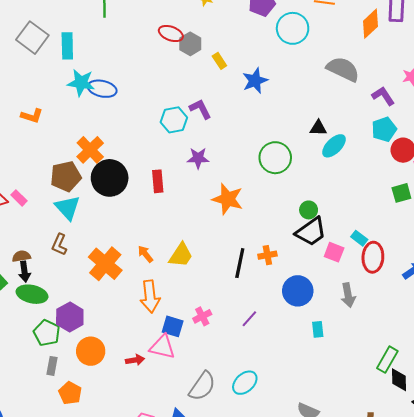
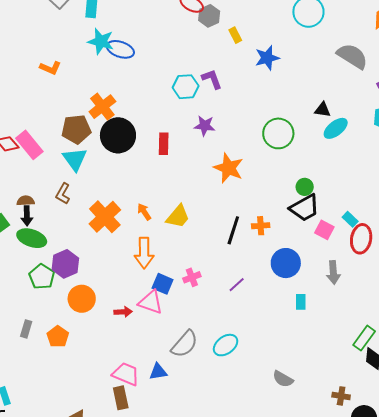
pink rectangle: (19, 198) -> (29, 145), size x1.8
gray rectangle: (52, 366) -> (26, 329), moved

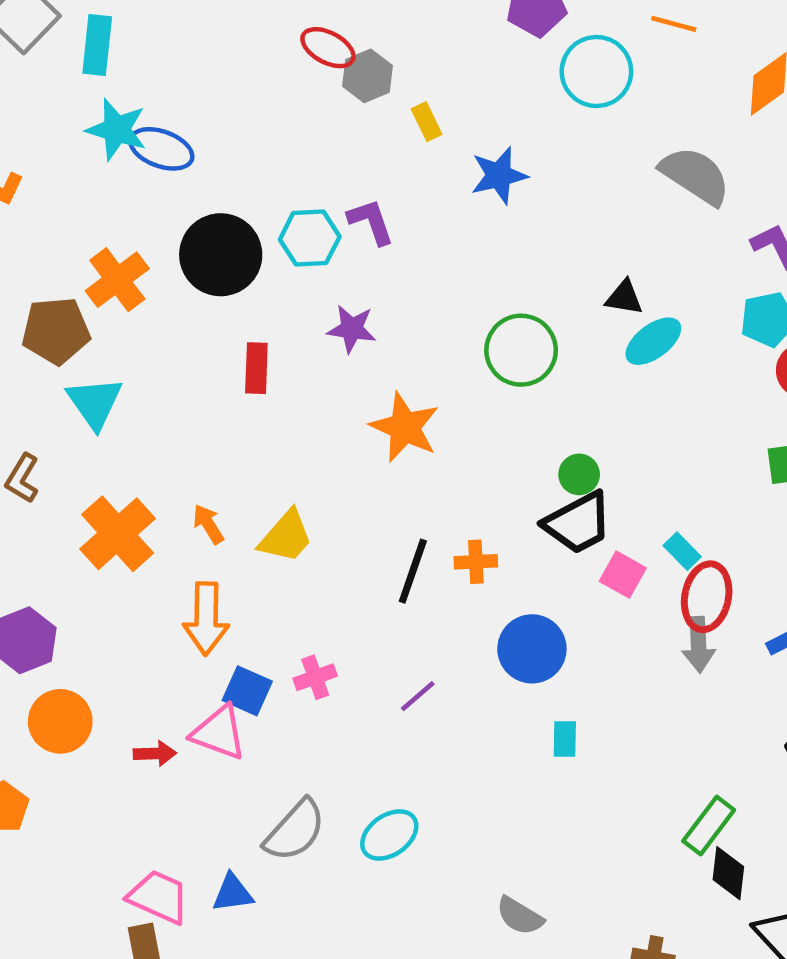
black circle: (118, 135) -> (221, 255), moved
cyan triangle: (75, 159) -> (95, 403), moved
gray arrow: (333, 272) -> (699, 645), moved

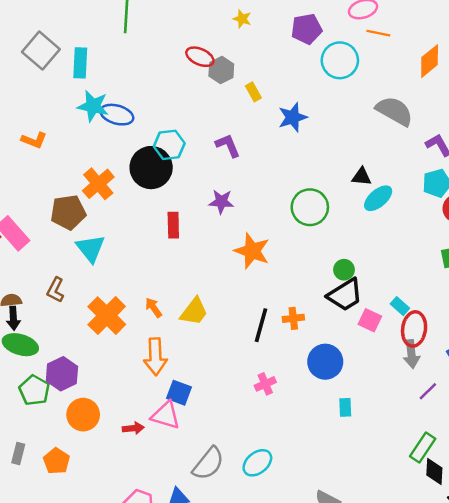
cyan hexagon: (310, 238) -> (169, 145), moved
pink cross: (315, 677) -> (265, 384), moved
purple line: (418, 696) -> (428, 391), moved

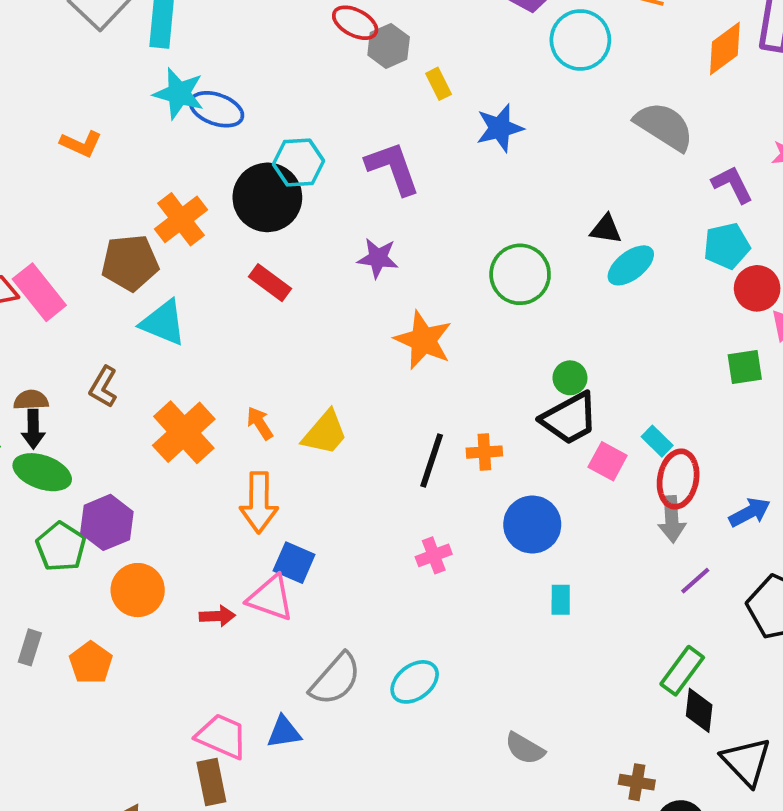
purple L-shape: (228, 145) -> (393, 168), size x1.4
red rectangle: (173, 225) -> (270, 283), moved, turned -55
cyan triangle: (91, 248) -> (163, 323), turned -32

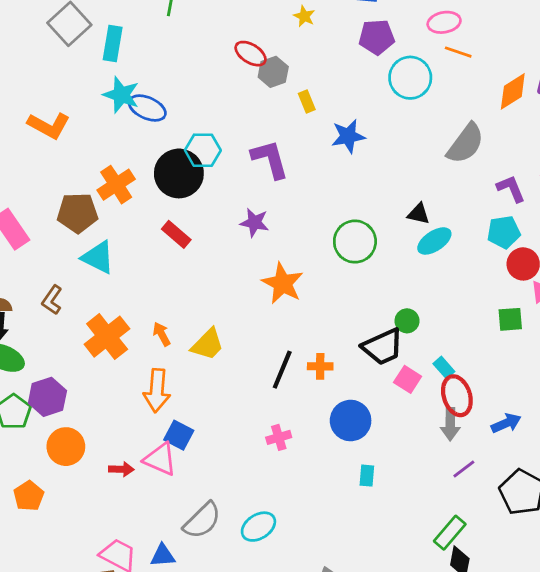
gray semicircle: (664, 126) -> (465, 144), turned 90
orange L-shape: (81, 144) -> (49, 126), size x1.4
green circle: (570, 378) -> (407, 321), moved
red ellipse: (678, 479) -> (457, 396), turned -33

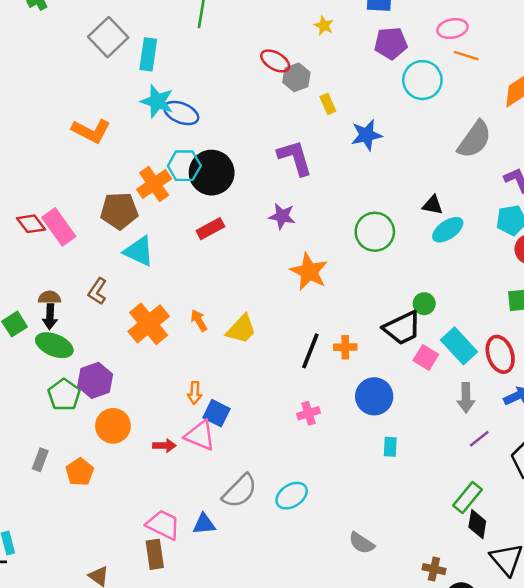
cyan hexagon: (203, 150) -> (184, 166), moved
red rectangle: (176, 234) -> (210, 229), turned -68
cyan rectangle: (444, 368) -> (459, 346), size x1.8
orange arrow: (157, 391) -> (195, 393), moved, size x0.6
red ellipse: (457, 396) -> (500, 354), moved

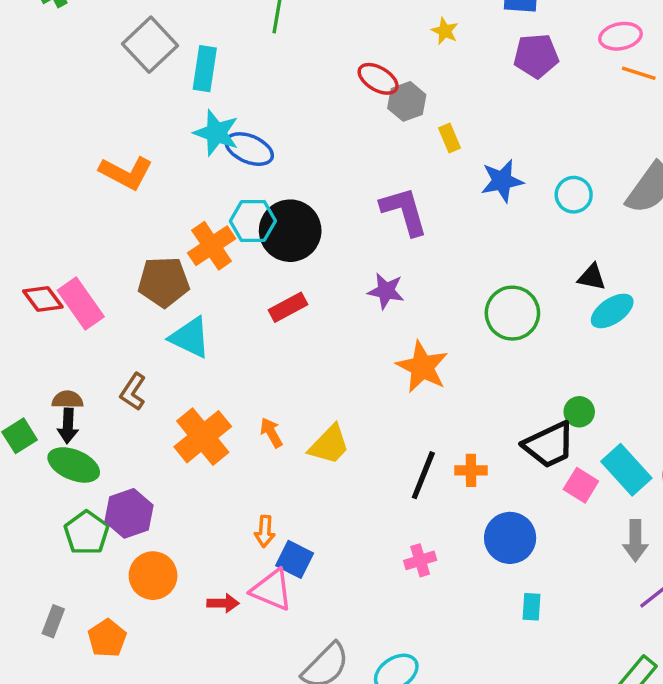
cyan circle: (422, 80) -> (574, 195), moved, size x0.7

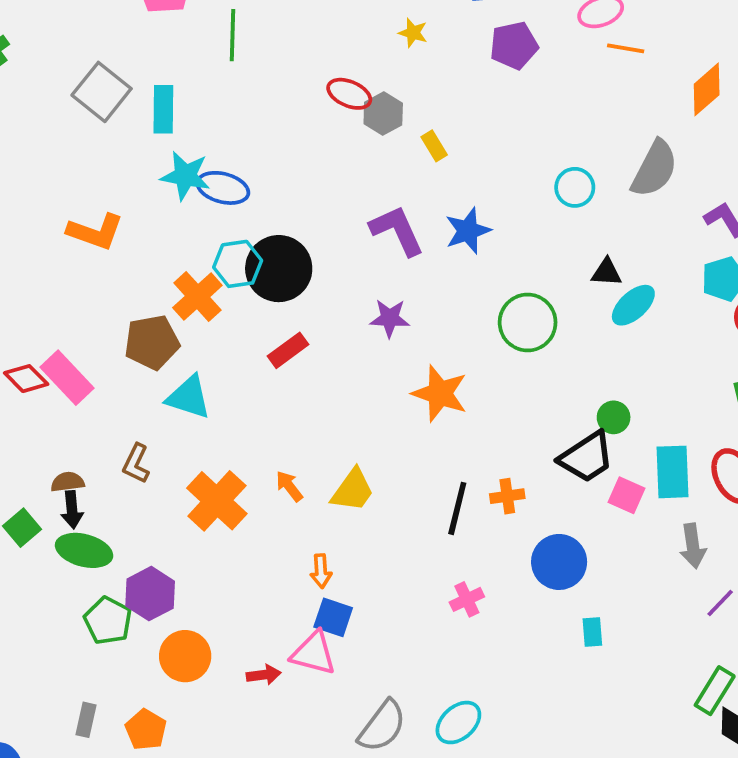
blue star: (502, 181) -> (468, 231), moved
cyan rectangle: (626, 470) -> (672, 472), turned 48
orange arrow: (265, 531) -> (321, 571), moved

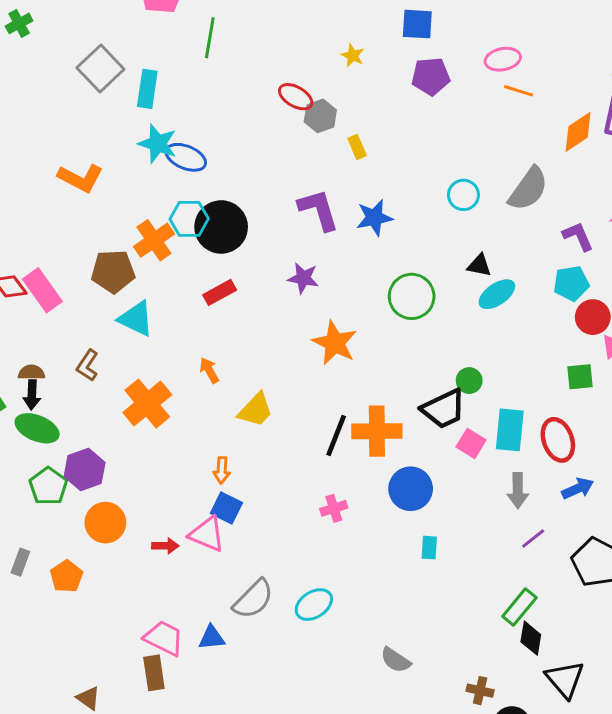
orange arrow: (289, 486) -> (209, 370), moved
orange cross: (507, 496) -> (377, 431), size x1.8

